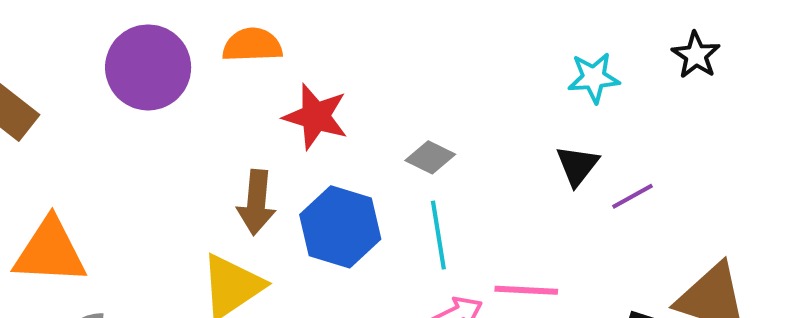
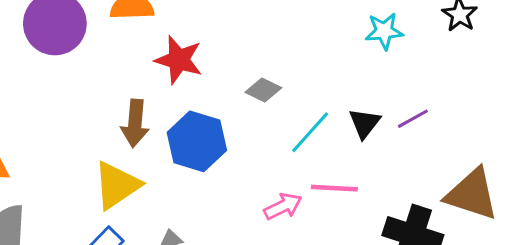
black triangle: (577, 166) -> (365, 123), moved
cyan line: (438, 235) -> (310, 132), moved, turned 51

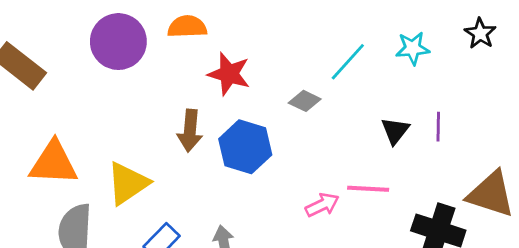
purple line: (413, 119) -> (438, 127), turned -60
cyan line: (310, 132) -> (348, 62), moved
yellow triangle: (117, 185) -> (128, 183), moved

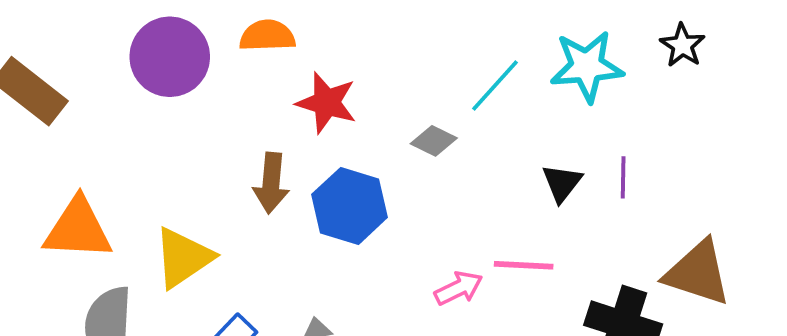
cyan star: (413, 48) -> (587, 66), size x1.5

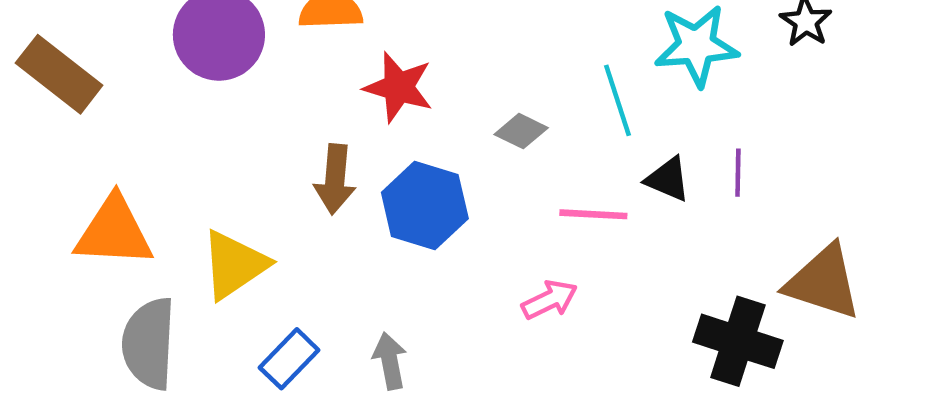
cyan line: (495, 85) -> (617, 100), moved, turned -60
black triangle: (562, 183) -> (668, 179), turned -45
pink line: (524, 265) -> (593, 214), moved

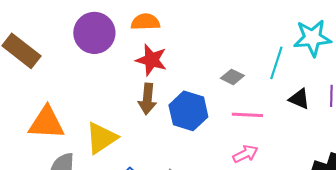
red star: (399, 87) -> (151, 60), moved
cyan line: (617, 100) -> (276, 63), turned 36
pink line: (593, 214) -> (247, 115), moved

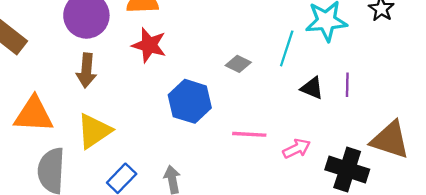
brown arrow: (147, 99) -> (86, 70), moved
pink line: (247, 115) -> (249, 134), moved
pink arrow: (245, 154) -> (297, 149), moved

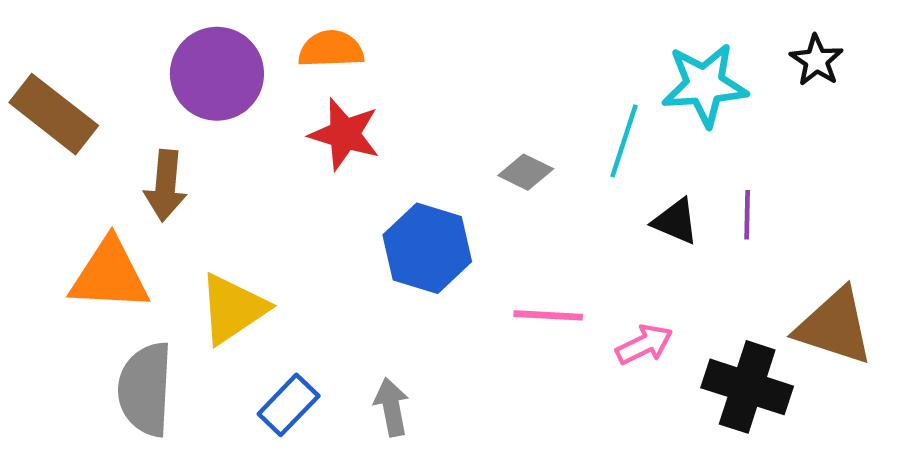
brown arrow: (86, 70) -> (166, 186), moved

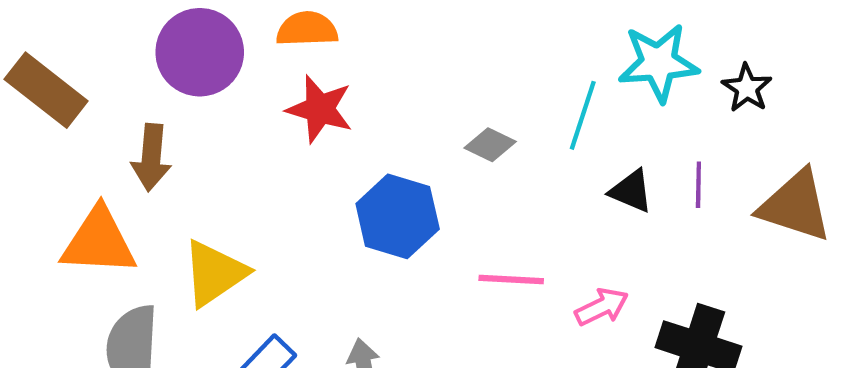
black star: (817, 60) -> (747, 88), moved
brown triangle: (834, 327) -> (795, 206), moved

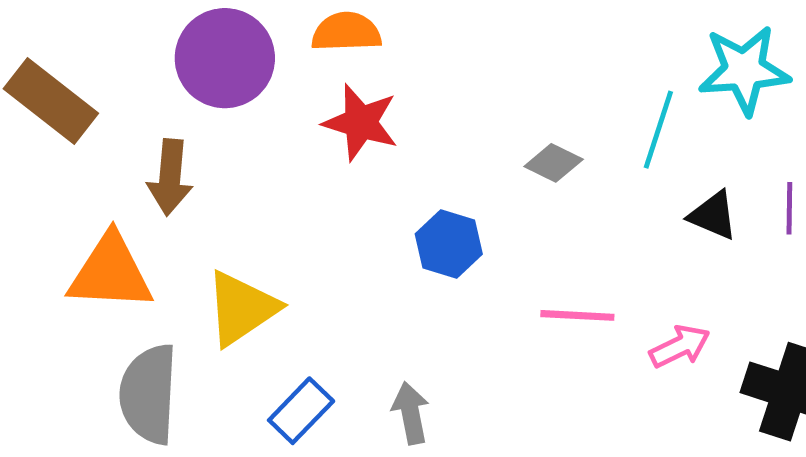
blue hexagon: (398, 216) -> (449, 244), size x0.7

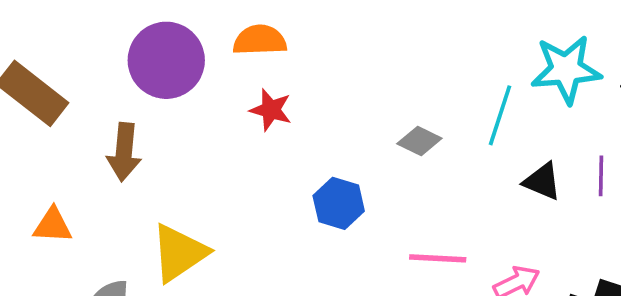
red star: (361, 122) -> (271, 110), size x0.7
orange triangle: (110, 273) -> (53, 225), moved, size x0.6

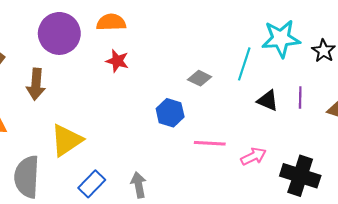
blue hexagon: (339, 203) -> (170, 113), moved

